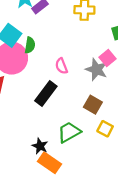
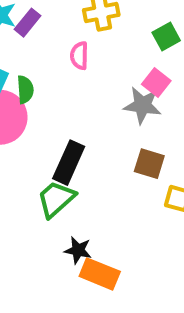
pink semicircle: (61, 66) -> (79, 56), moved, turned 35
green trapezoid: (69, 132) -> (56, 199), moved

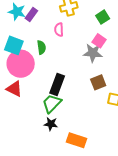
green semicircle: (25, 90) -> (41, 47), moved
brown square: (149, 164) -> (98, 82), turned -35
black star: (78, 250) -> (51, 124), moved

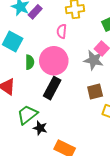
green semicircle: (41, 47) -> (30, 62), moved
pink circle: (21, 64) -> (54, 61), moved
green trapezoid: (52, 103) -> (27, 115), moved

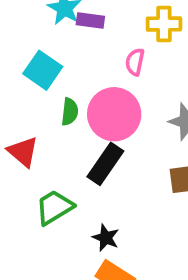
purple rectangle: (35, 12) -> (90, 21), turned 48
black star: (40, 128) -> (106, 238), moved

